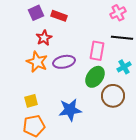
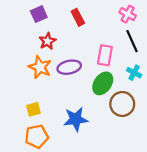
pink cross: (118, 13) -> (128, 14), turned -35
red rectangle: (59, 16) -> (78, 17), moved, turned 42
black line: (122, 38) -> (132, 41), turned 60
cyan cross: (124, 67) -> (134, 73), turned -32

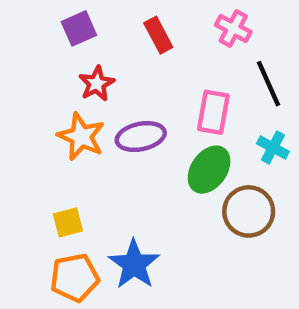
pink cross: (128, 14) -> (233, 28), moved
blue star: (76, 119) -> (134, 264), moved, turned -30

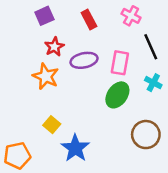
purple ellipse: (141, 136) -> (84, 60), moved
brown circle: (249, 211) -> (146, 135), moved
yellow square: (68, 222) -> (52, 125), moved, turned -35
orange pentagon: (75, 278) -> (17, 156), moved

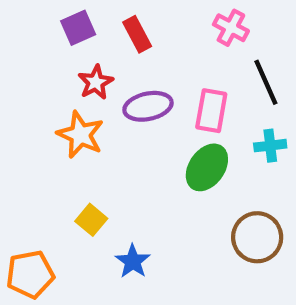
red rectangle: (89, 19) -> (137, 34), moved
cyan cross: (153, 83) -> (270, 146), turned -35
blue star: (75, 148) -> (133, 261), size x0.7

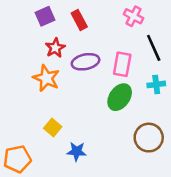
blue star: (133, 261) -> (77, 151), turned -30

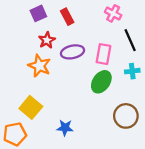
yellow square: (53, 127) -> (31, 107), moved, size x1.5

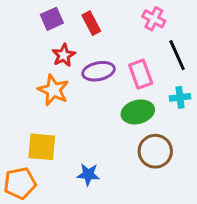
pink rectangle: (103, 54) -> (141, 74), turned -30
green ellipse: (101, 82) -> (138, 112), turned 40
yellow square: (31, 107) -> (42, 147), turned -35
brown circle: (126, 116) -> (155, 151), moved

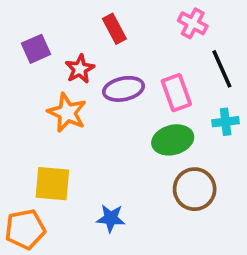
purple square: (52, 19) -> (36, 49), moved

